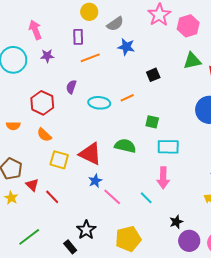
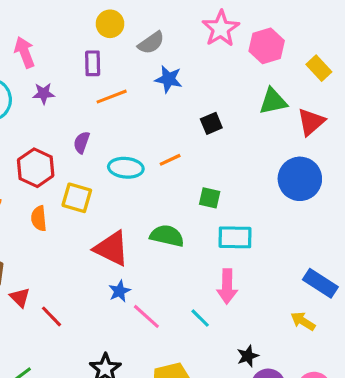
orange semicircle: (44, 135) -> (39, 218), turned 42
yellow square: (59, 160) -> (77, 198), moved

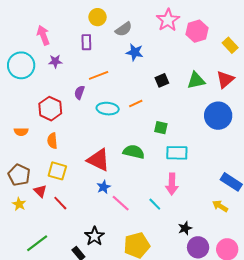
orange line: (112, 97) -> (99, 75), moved
green triangle: (273, 101) -> (196, 80), moved
yellow square: (77, 198) -> (57, 171), moved

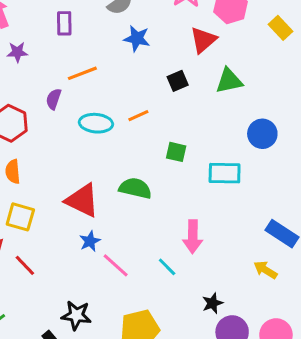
red triangle: (225, 79) -> (203, 40), moved
blue circle: (218, 116) -> (262, 134), size x0.7
cyan rectangle: (177, 153) -> (225, 173), moved
black star: (94, 236) -> (76, 315), turned -30

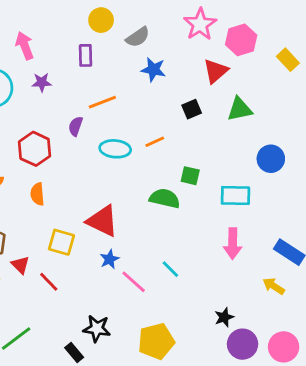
green semicircle: (135, 188) -> (165, 198), moved
yellow square: (20, 217) -> (61, 242), moved
pink arrow: (193, 237) -> (233, 244), moved
cyan line: (167, 267) -> (170, 269), moved

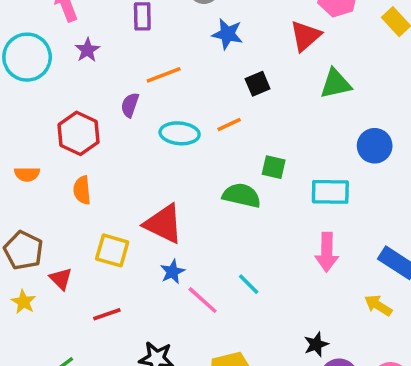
purple star: (42, 82) -> (87, 50), turned -30
black square: (192, 109) -> (258, 84), moved
red line: (49, 282) -> (107, 314), moved, turned -65

